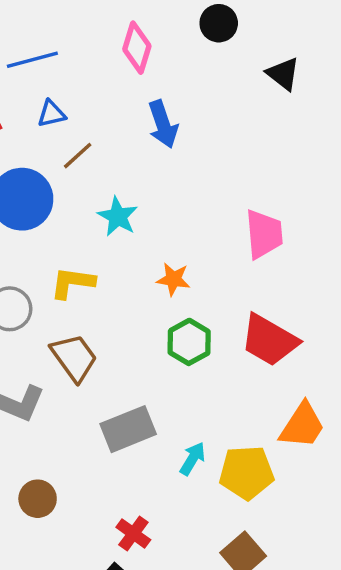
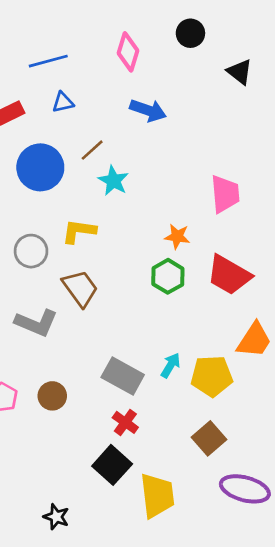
blue arrow: (163, 124) -> (148, 110), turned -52
brown line: (78, 156) -> (92, 150), moved
orange star: (173, 279) -> (177, 236), moved
gray rectangle: (128, 429) -> (123, 376), moved, turned 51

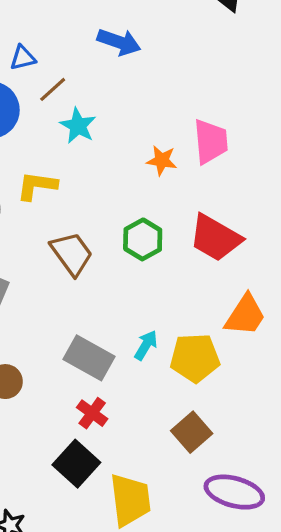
blue triangle: (63, 102) -> (23, 58), moved
orange star: (177, 236) -> (162, 160), moved
brown trapezoid: (80, 288) -> (72, 254), moved

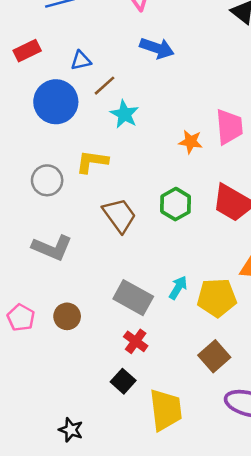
black square: (76, 464) -> (123, 381), size x0.7

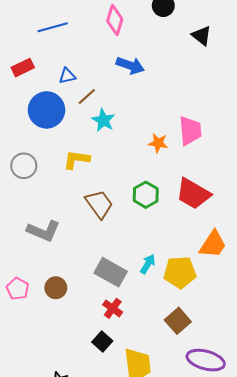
gray circle: (47, 180) -> (24, 166), moved

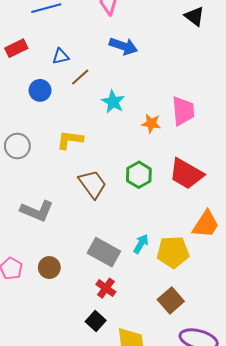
blue circle: (47, 110) -> (40, 90), size x0.6
cyan star: (103, 120) -> (113, 102), moved

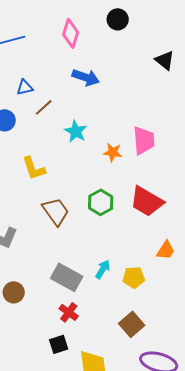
black triangle: (194, 16) -> (165, 60), moved
yellow L-shape: (70, 140) -> (34, 168), turned -116
orange trapezoid: (206, 224) -> (166, 250), size x0.7
yellow pentagon: (173, 252) -> (134, 277), size x0.7
black square: (96, 321) -> (59, 344), turned 30

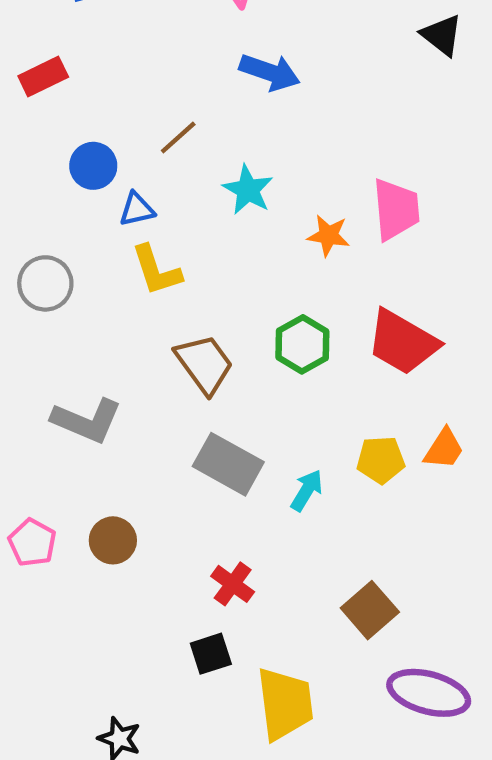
blue triangle: (25, 87) -> (137, 209), moved
gray rectangle: (67, 277) -> (228, 464), moved
yellow pentagon: (134, 277) -> (381, 460), moved

